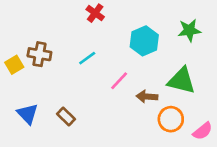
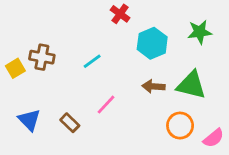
red cross: (95, 13) -> (120, 14), moved
pink line: (119, 81) -> (106, 105), moved
brown arrow: (147, 97) -> (154, 86), moved

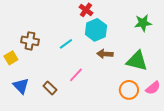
cyan hexagon: (152, 43) -> (96, 30), moved
yellow square: (15, 68) -> (11, 58), moved
brown arrow: (154, 86) -> (105, 54), moved
pink semicircle: (214, 138) -> (153, 88), moved

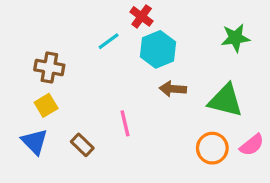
cyan line: (66, 44) -> (109, 41), moved
yellow square: (11, 58) -> (46, 105), moved
pink line: (76, 75) -> (125, 123), turned -56

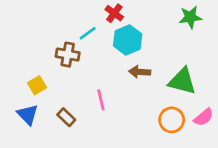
green star: (235, 38) -> (190, 17), moved
brown cross: (49, 67) -> (68, 55), moved

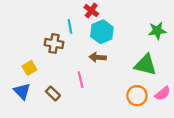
green star: (190, 17) -> (157, 31), moved
cyan line: (88, 33) -> (70, 26), turned -64
brown arrow: (140, 72) -> (98, 57), moved

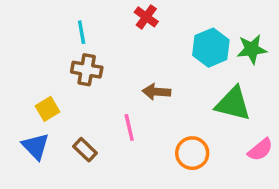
cyan line: (70, 26) -> (82, 32), moved
cyan hexagon: (102, 32) -> (211, 48), moved
orange circle: (137, 96) -> (192, 153), moved

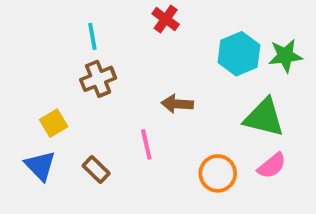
brown cross: (87, 70) -> (98, 79), turned -32
pink semicircle: (260, 150) -> (272, 166), moved

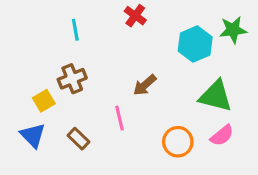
green star: (285, 56) -> (233, 30), moved
brown cross: (98, 79) -> (72, 79), moved
brown arrow: (177, 104) -> (145, 85), turned -45

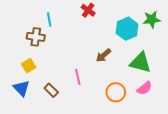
brown cross: (72, 79) -> (36, 37), moved, turned 30
brown arrow: (145, 85) -> (103, 55), moved

